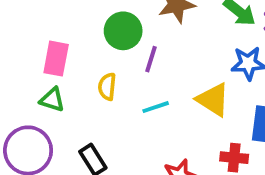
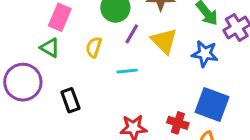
yellow triangle: (213, 100) -> (164, 41), moved

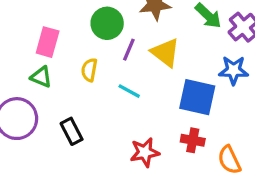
blue star: (205, 54) -> (233, 70), moved
cyan line: (127, 71) -> (129, 91), turned 42
blue square: (212, 104) -> (197, 97), moved

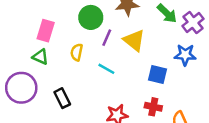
blue square: (197, 97) -> (157, 74), size x0.7

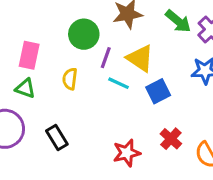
cyan line: (106, 69) -> (119, 83), moved
blue square: (157, 74) -> (158, 91), moved, turned -36
red cross: (153, 107) -> (171, 139), turned 35

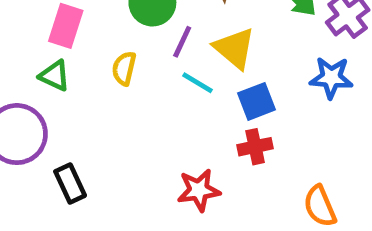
black rectangle: (57, 138) -> (70, 184), moved
red cross: (171, 139) -> (255, 147), moved, turned 30

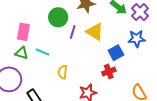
yellow semicircle: (124, 68) -> (63, 72), moved
cyan line: (197, 83) -> (43, 52), moved
blue square: (257, 101) -> (116, 53), moved

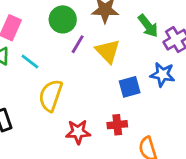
red cross: (109, 71) -> (117, 125), moved
yellow semicircle: (63, 72) -> (51, 96), size x1.6

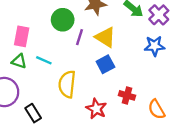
blue square: (130, 87) -> (105, 64), moved
red cross: (117, 125) -> (127, 95), turned 35
red star: (78, 132) -> (96, 109), turned -30

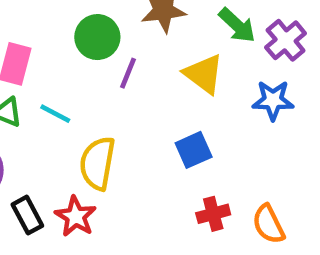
yellow triangle: (105, 37) -> (204, 74), moved
blue square: (105, 64) -> (194, 150), moved
red cross: (127, 95) -> (213, 214), moved, turned -35
red star: (96, 109) -> (76, 216), moved

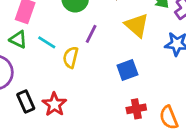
purple line: (128, 73) -> (91, 34), moved
yellow semicircle: (97, 163) -> (71, 57), moved, size x0.7

